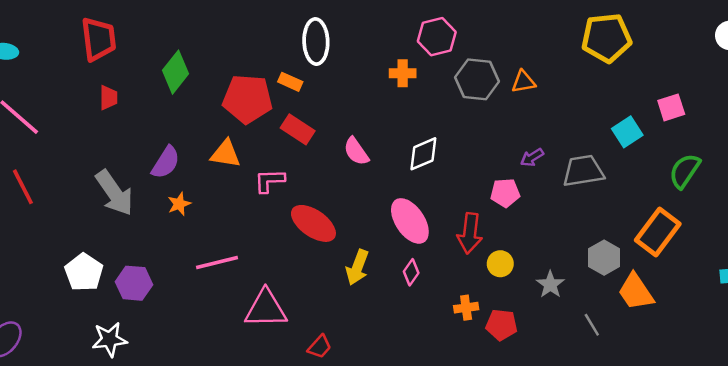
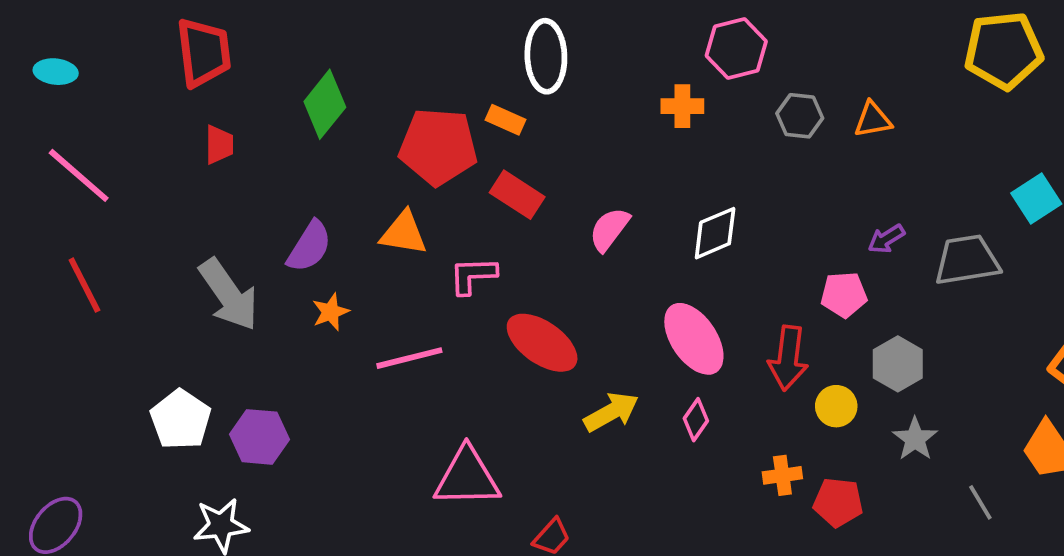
gray hexagon: (477, 79) -> (800, 116), size x0.7
pink semicircle: (356, 151) -> (609, 229), turned 72
gray hexagon: (604, 258) -> (898, 364), moved
pink line: (217, 262) -> (409, 358), moved
yellow arrow: (357, 267) -> (611, 412), turned -140

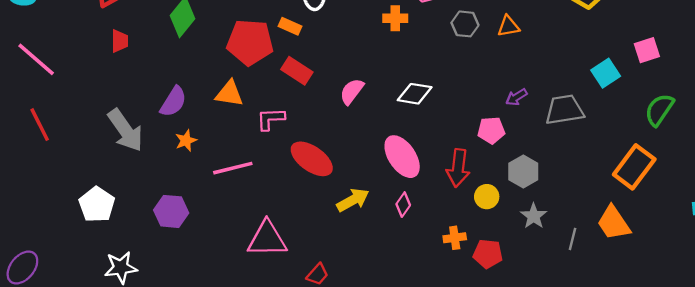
white diamond: (715, 233) -> (415, 94), turned 32
purple hexagon: (259, 437) -> (171, 211), moved
gray line: (980, 502) -> (572, 239), moved, turned 45

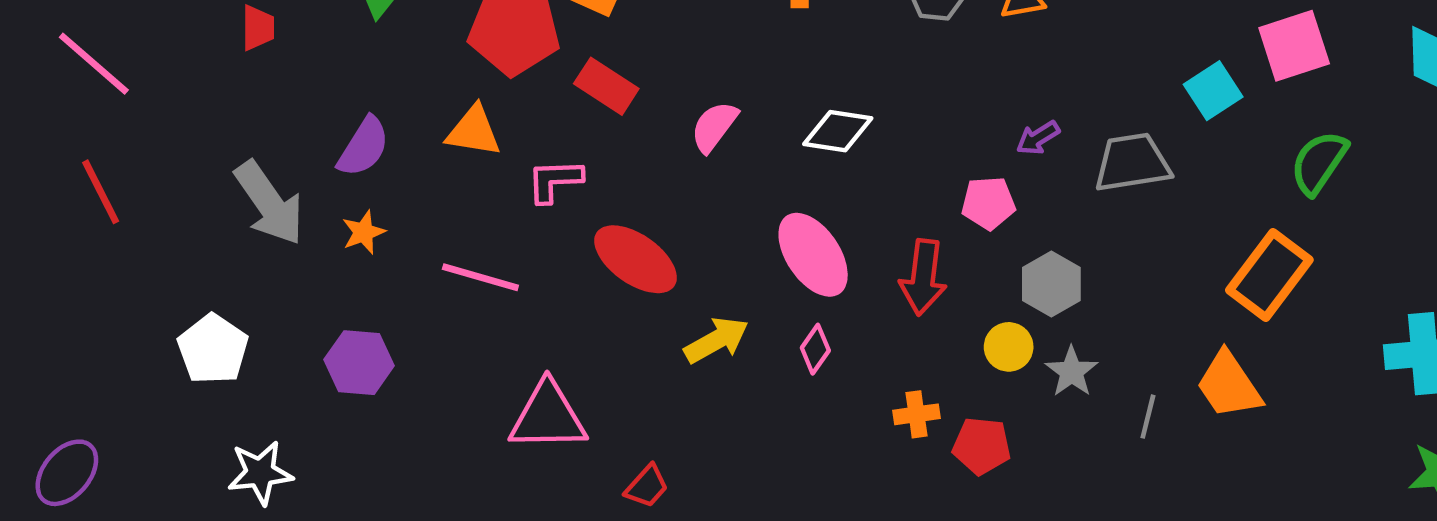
pink square: (647, 50) -> (1294, 46), size x1.4
orange star: (186, 141) -> (364, 232), moved
pink line: (233, 168) -> (480, 277), turned 30
yellow circle: (487, 197) -> (1009, 347), moved

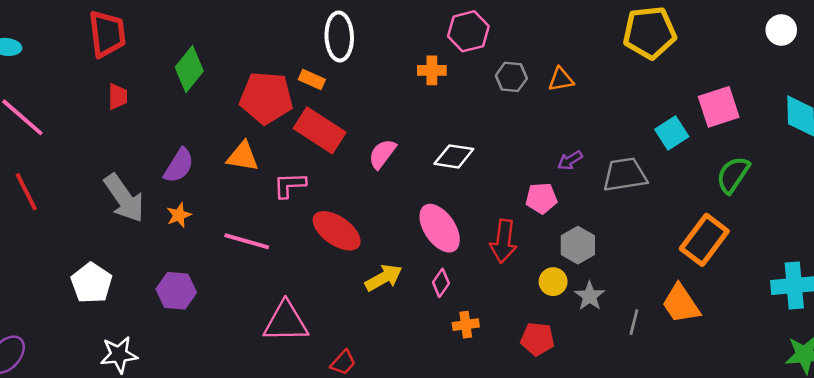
red rectangle: (606, 86) -> (320, 130), size x1.4
orange cross: (916, 414) -> (466, 325), moved

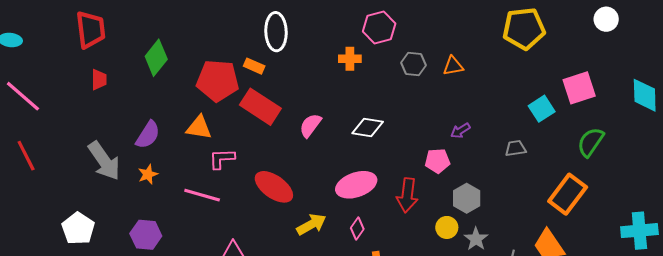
white circle: (781, 30) -> (606, 19), moved
gray trapezoid: (625, 175) -> (516, 148), moved, size x0.6
pink L-shape: (290, 185) -> (222, 159), moved
pink ellipse: (440, 228) -> (356, 185), turned -75

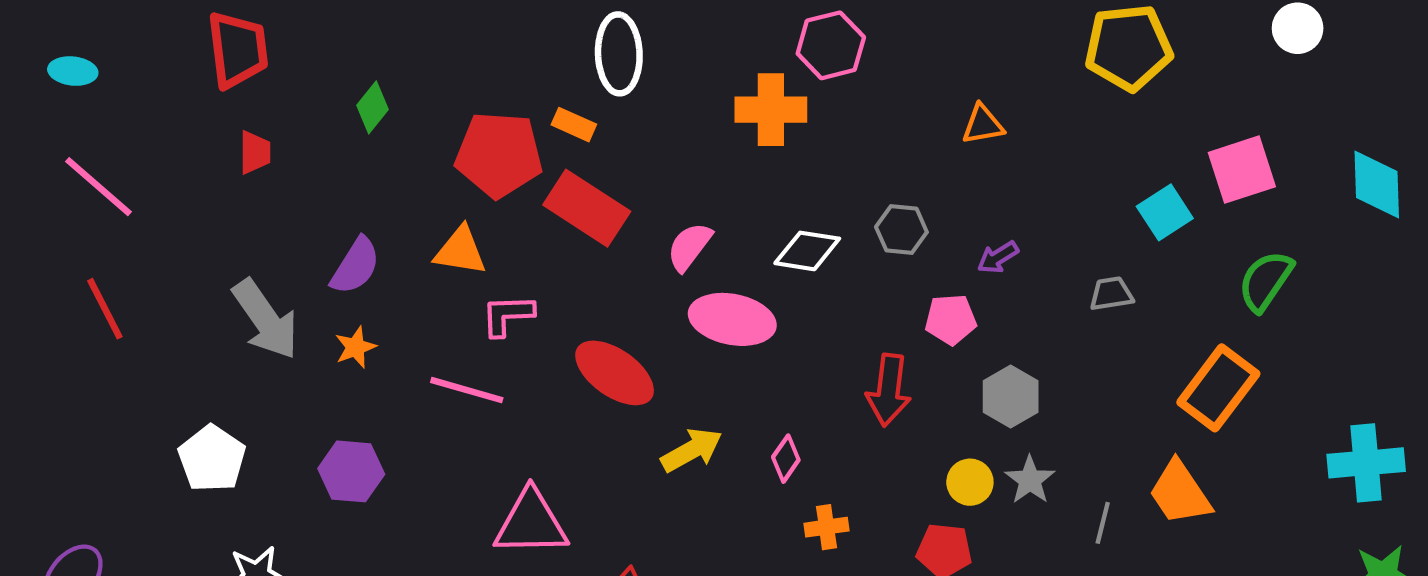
green diamond: (156, 58) -> (373, 107), size x0.7
orange cross: (350, 59) -> (771, 110), size x1.5
gray hexagon: (413, 64) -> (901, 229), moved
pink ellipse: (356, 185) -> (732, 319), moved, turned 30
yellow circle: (447, 227) -> (970, 482), moved

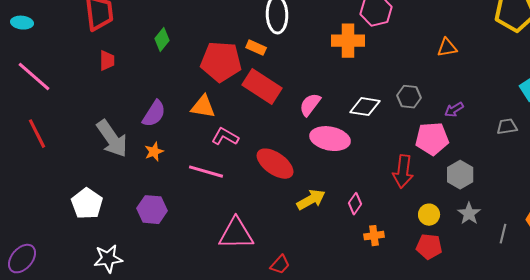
pink L-shape: (507, 315) -> (225, 137), turned 32
pink pentagon: (951, 319) -> (432, 139), size x1.4
yellow circle: (970, 482) -> (429, 215), moved

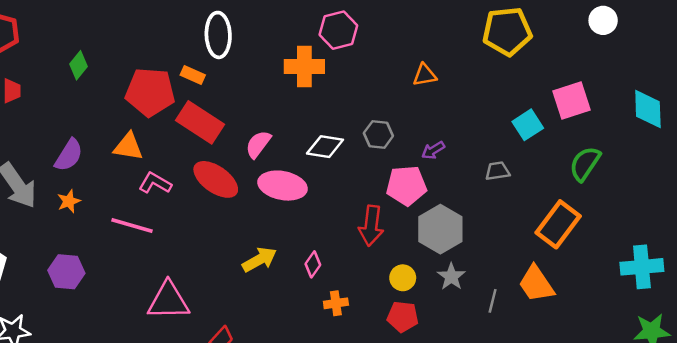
red ellipse: (275, 164) -> (216, 179), moved
gray hexagon: (460, 175) -> (440, 229), size x1.4

